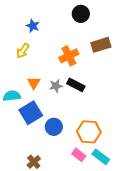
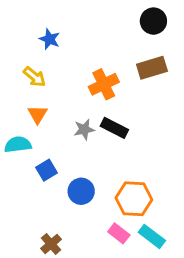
black circle: (81, 14) -> (153, 21), moved
yellow arrow: (23, 51) -> (34, 77), turned -84
orange triangle: (34, 83) -> (37, 114), moved
blue square: (31, 113) -> (47, 170), size x0.6

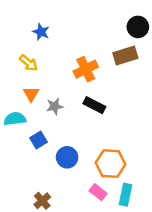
black circle: (153, 21) -> (138, 27), moved
gray star: (84, 129) -> (55, 106), moved
cyan rectangle: (152, 236) -> (125, 195), turned 65

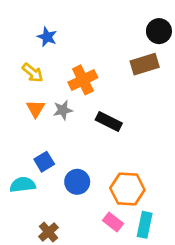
orange cross: (86, 69) -> (83, 80), moved
gray star: (55, 106) -> (63, 110), moved
cyan semicircle: (15, 119) -> (23, 185), moved

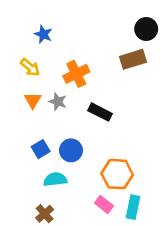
gray star: (63, 110) -> (58, 102), turned 30
blue circle: (77, 182) -> (71, 150), moved
cyan semicircle: (23, 185) -> (55, 179), moved

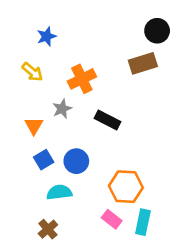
blue star: (43, 34) -> (47, 36), turned 30
orange triangle: (33, 100) -> (34, 126), moved
gray star: (58, 102) -> (62, 109), turned 30

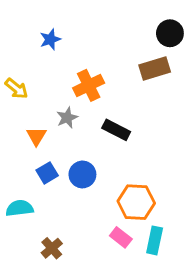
yellow arrow: (32, 72) -> (16, 89), moved
cyan semicircle: (59, 192) -> (20, 208), moved

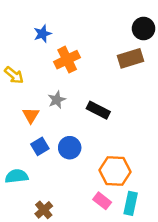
orange cross: (89, 85) -> (67, 60), moved

